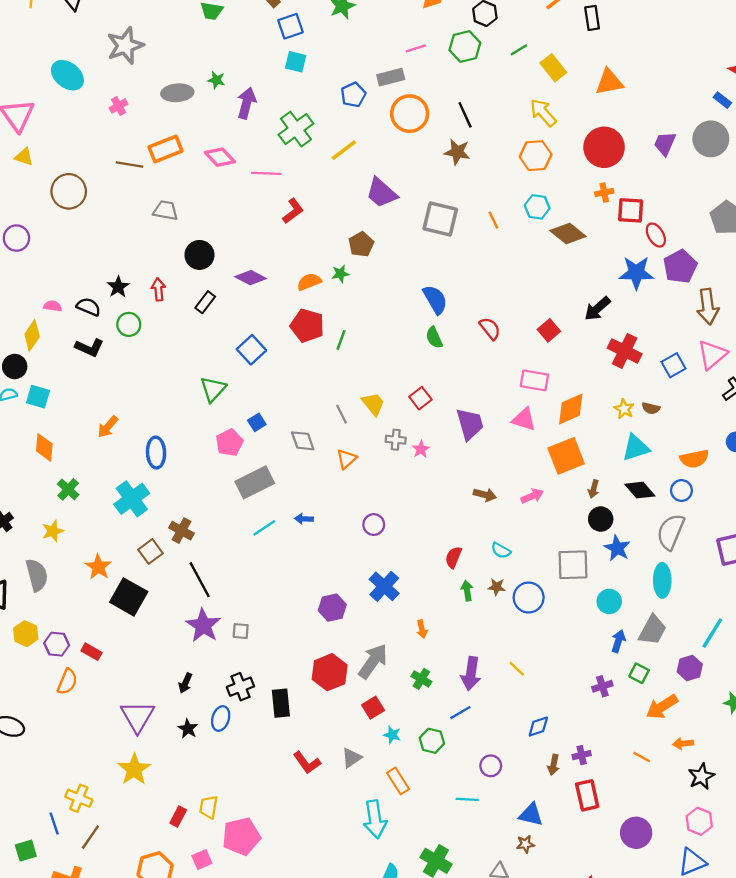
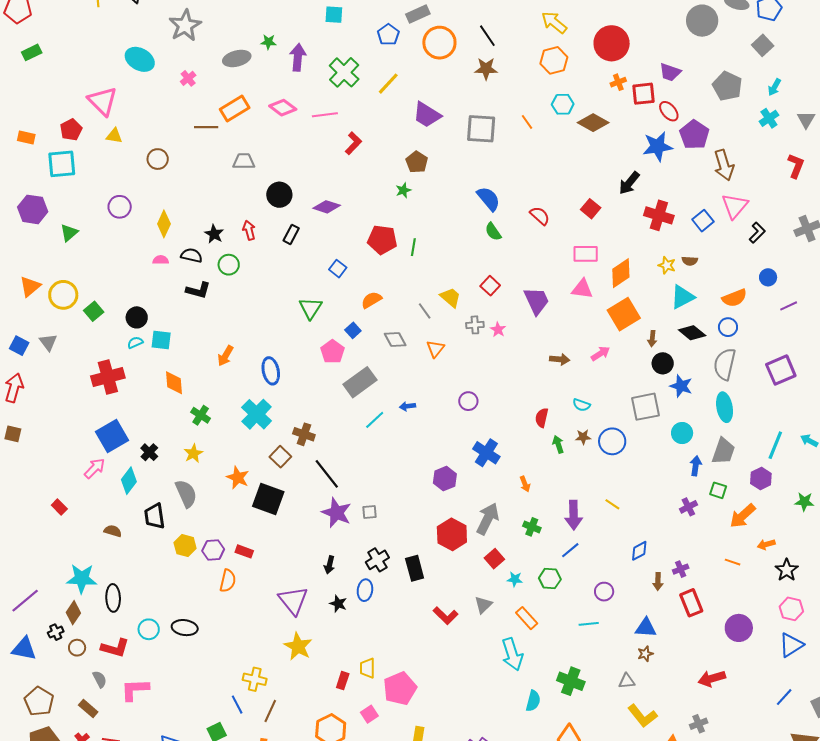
purple trapezoid: (665, 144) -> (670, 72), moved, turned -85
brown circle: (69, 191) -> (158, 159), size x0.7
orange semicircle: (309, 282) -> (371, 300), moved
yellow diamond: (32, 335) -> (164, 224), moved
blue square: (251, 350) -> (338, 269), size x0.7

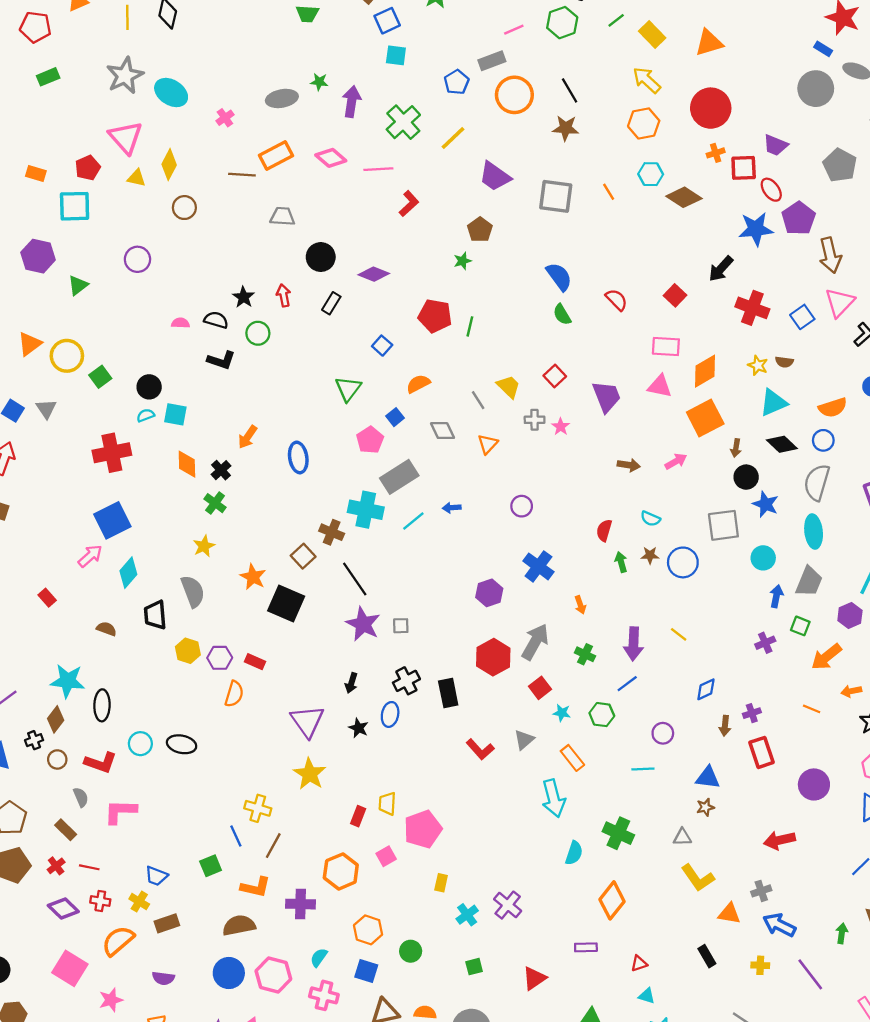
gray star: (185, 25) -> (125, 76), moved
yellow diamond: (164, 224) -> (169, 165), moved
cyan cross: (257, 414) -> (366, 510), moved, turned -36
black cross: (149, 452) -> (221, 470), moved

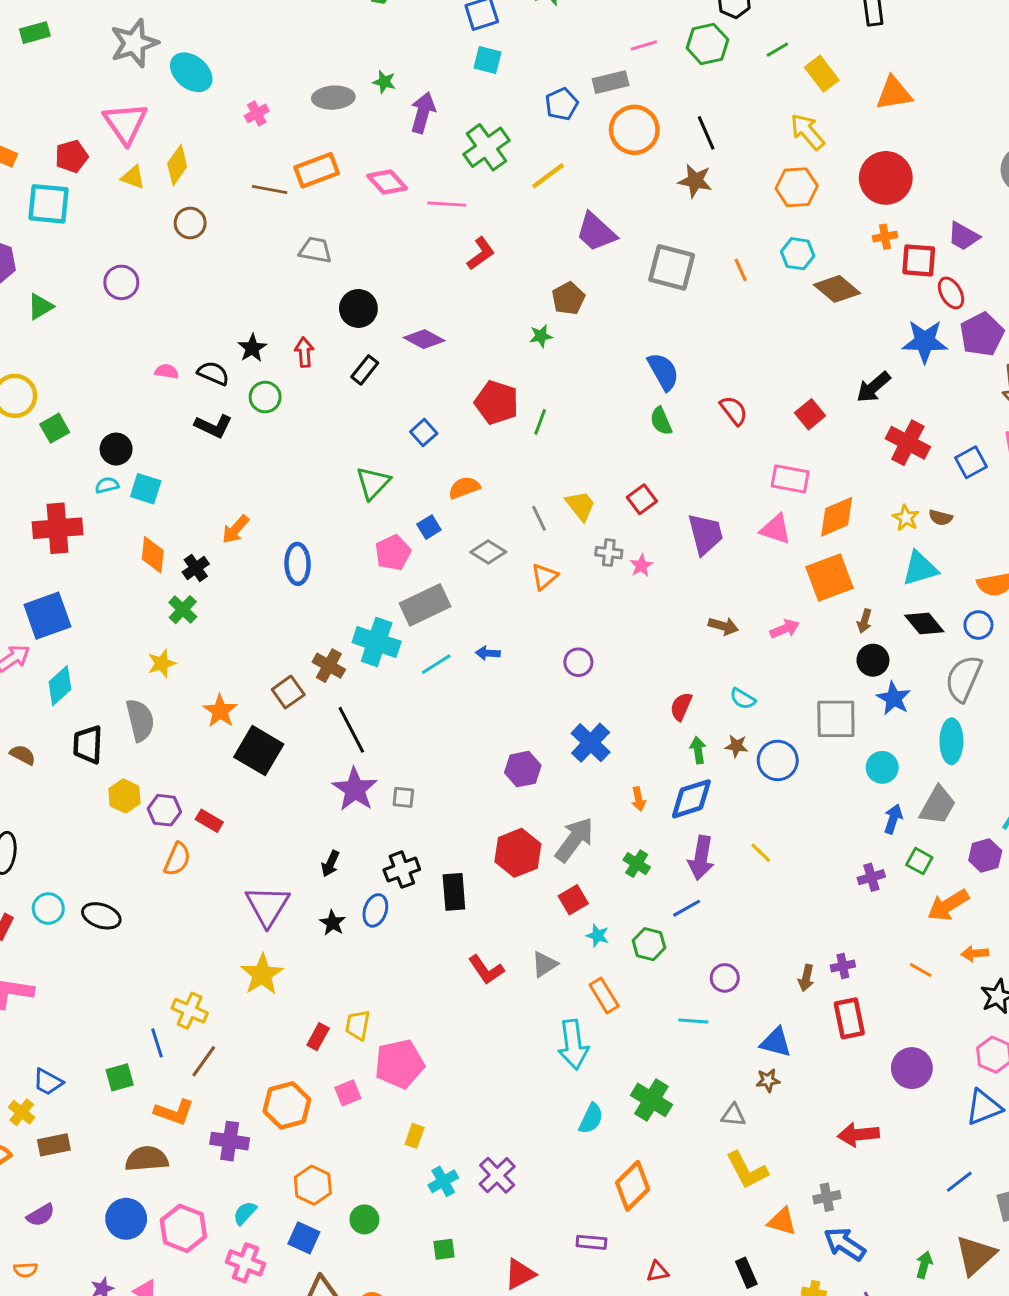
gray diamond: (443, 431) -> (488, 552), turned -40
blue diamond: (706, 689) -> (691, 799), moved, size x1.5
purple semicircle: (163, 978) -> (41, 1215), turned -45

